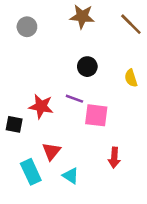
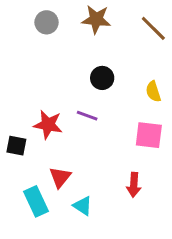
gray circle: (27, 27) -> (47, 22), moved
pink square: (96, 115) -> (149, 135), moved

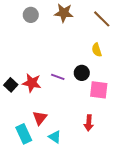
black circle: (102, 78) -> (82, 73), moved
yellow semicircle: (153, 92) -> (97, 50), moved
black square: (16, 146) -> (11, 85), moved, turned 32

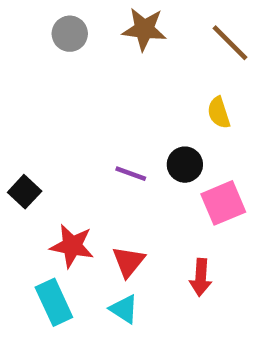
red star: (32, 83) -> (72, 246), moved
pink square: (99, 90) -> (223, 203), turned -30
red triangle: (40, 118) -> (128, 262), moved

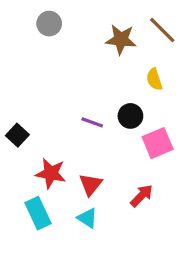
brown star: (144, 29) -> (121, 39), moved
red arrow: (201, 277) -> (142, 196), turned -140

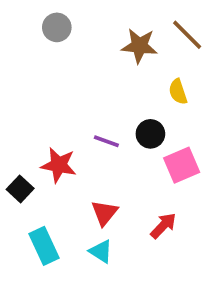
black square: (17, 135) -> (20, 189), moved
red star: (51, 173) -> (59, 165), moved

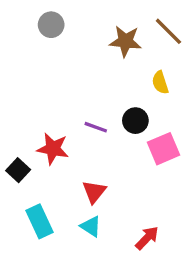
red arrow: (163, 226) -> (147, 238), moved

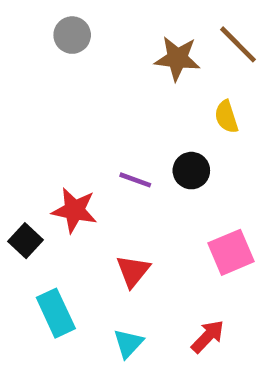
pink square: (164, 149) -> (231, 252), moved
cyan triangle: (91, 226) -> (128, 343), moved, turned 40

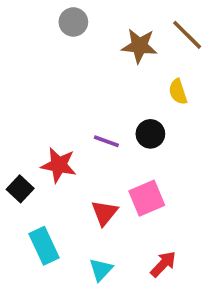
gray circle: (72, 35) -> (73, 22), moved
pink square: (231, 252) -> (147, 198), moved

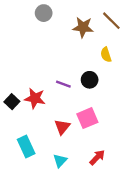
black square: (20, 189) -> (12, 102), moved

